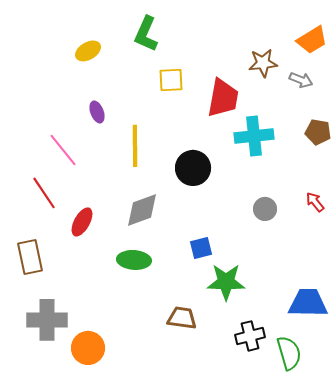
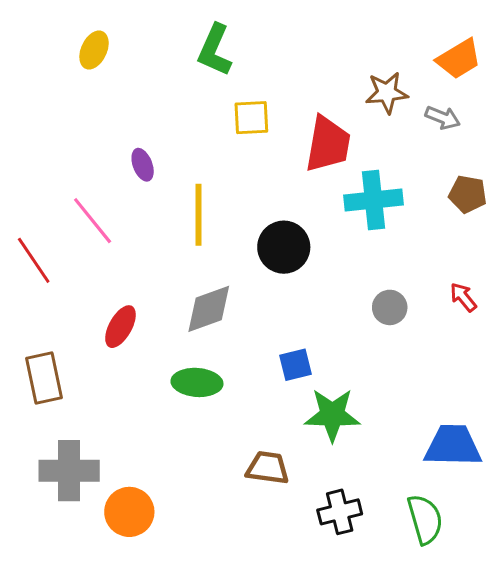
yellow ellipse: (88, 51) -> (94, 50), moved, turned -35
red line: (44, 193) -> (34, 260), moved
black cross: (250, 336) -> (340, 512), moved

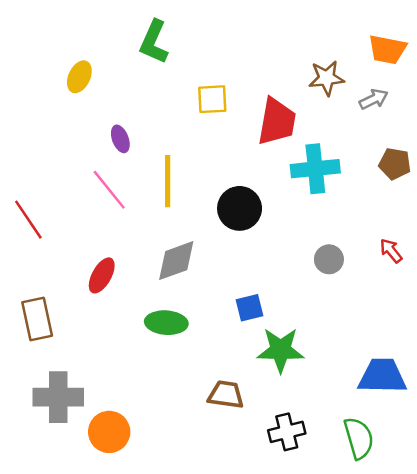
yellow ellipse: (94, 50) -> (79, 77), moved
green L-shape: (215, 50) -> (154, 42), moved
orange trapezoid: (459, 59) -> (387, 49), turned 42
gray arrow: (443, 118) -> (374, 99), turned -48
pink line: (93, 221) -> (109, 190), moved

